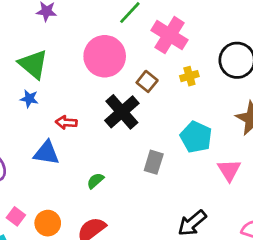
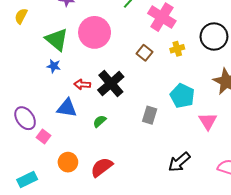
pink circle: (105, 56) -> (95, 32), moved
black cross: (122, 112) -> (111, 83), moved
green semicircle: (95, 181) -> (100, 121), moved
pink square: (16, 216) -> (43, 137), moved

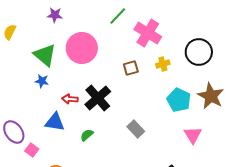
brown square: (145, 53) -> (131, 68), turned 35
cyan pentagon: (182, 96) -> (179, 100), moved
gray rectangle: (150, 115) -> (136, 129), turned -60

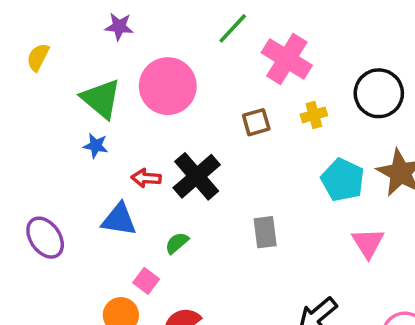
gray rectangle: (136, 129) -> (265, 232), turned 36
pink square: (32, 150) -> (146, 281), moved

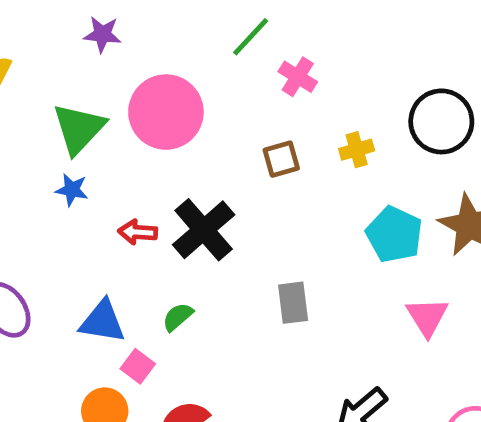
pink cross: (287, 59) -> (298, 77), moved, size x0.6
green triangle: (101, 99) -> (79, 129), turned 33
blue triangle: (119, 220) -> (102, 322), moved

